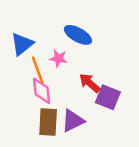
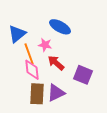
red arrow: (90, 83) -> (56, 63), moved

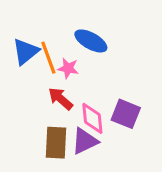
orange line: (29, 54) -> (48, 58), moved
red arrow: (56, 63) -> (61, 99), moved
pink diamond: (32, 70) -> (92, 118), moved

